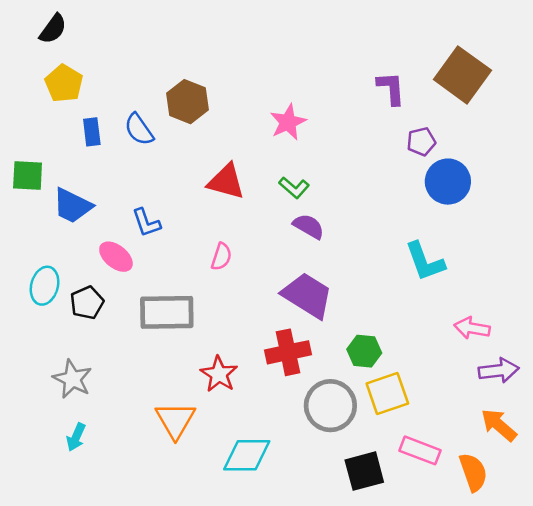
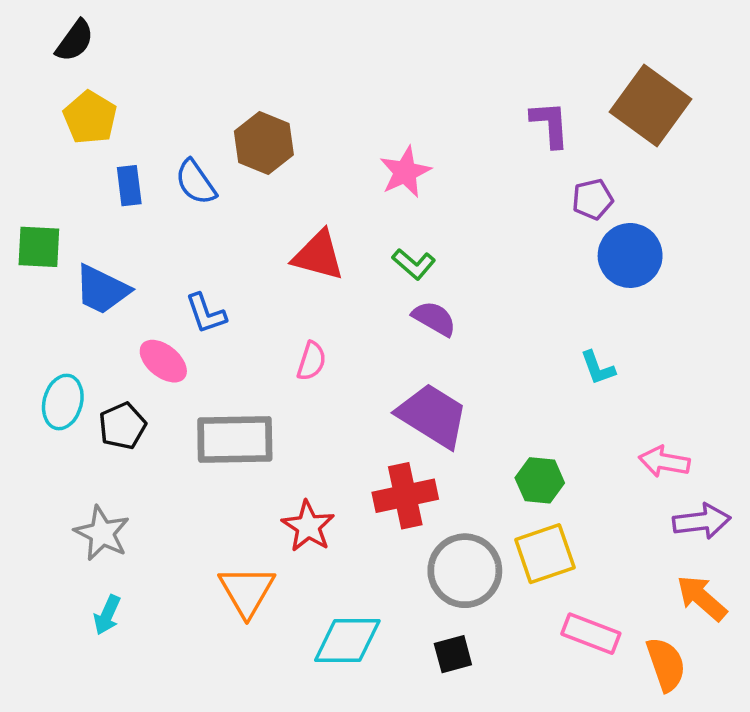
cyan L-shape: (425, 261) -> (598, 368), size x0.6
green hexagon: (364, 351) -> (540, 480), moved
black square: (364, 471) -> (453, 654), moved, size x0.7

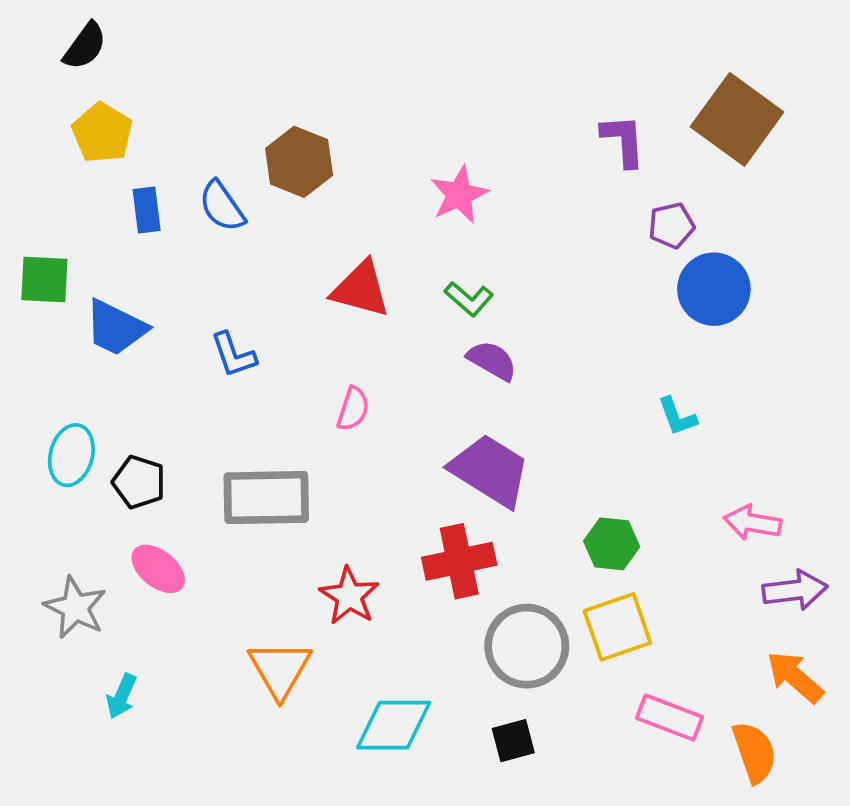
pink ellipse: (163, 361) -> (158, 569), moved
black pentagon: (122, 426) -> (139, 482), turned -30
gray star: (102, 533) -> (75, 608), moved

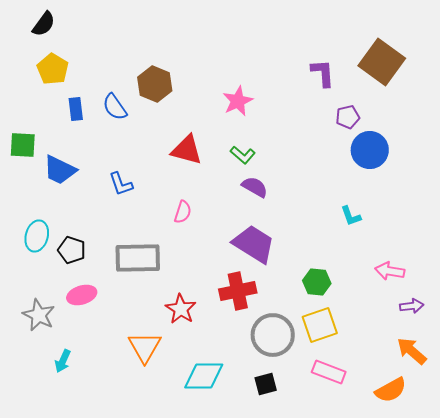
pink ellipse: (158, 569) -> (82, 295), turned -56
purple arrow: (795, 590) -> (412, 306), size x0.7
pink rectangle: (670, 718) -> (329, 372), moved
orange semicircle: (754, 752) -> (391, 390), turned 80

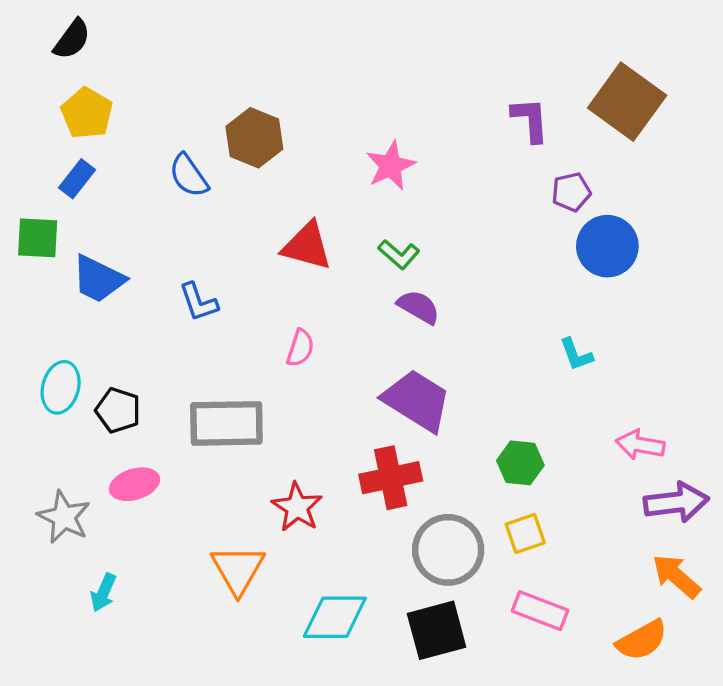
blue rectangle: (76, 109) -> (77, 179), moved, turned 45
purple arrow: (412, 306) -> (676, 502), size x1.6
yellow square: (320, 325) -> (525, 533), size x0.7
black square: (266, 384) -> (437, 630), size x1.6

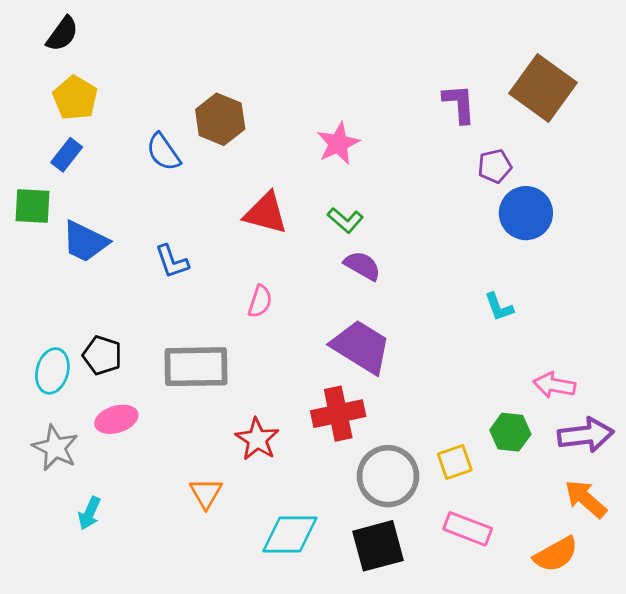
cyan ellipse: (61, 387) -> (52, 371), moved
green hexagon: (520, 463) -> (510, 432), moved
orange triangle: (238, 570) -> (206, 493), size x0.7

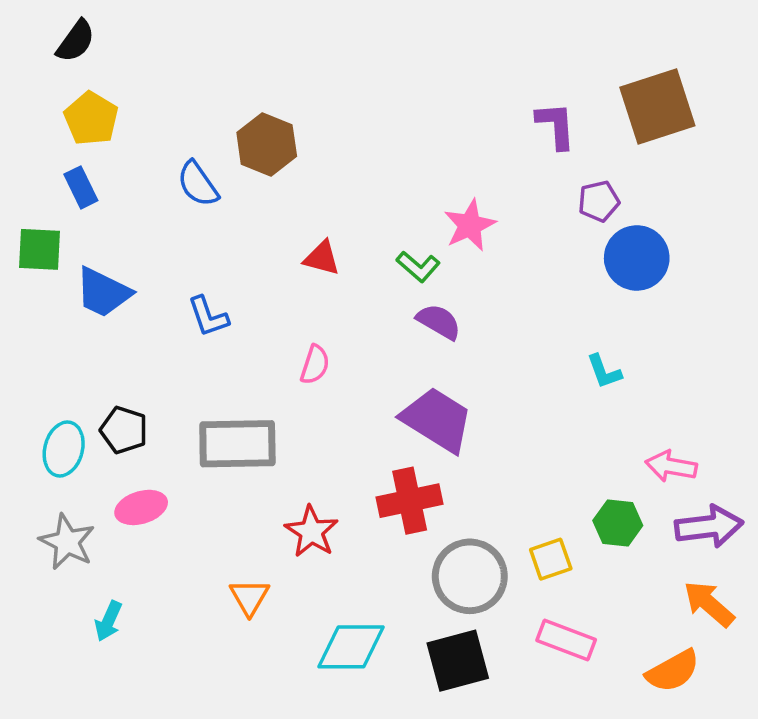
brown square: (543, 88) -> (657, 107), turned 36
pink star: (338, 143) -> (470, 225), moved
blue rectangle: (67, 155) -> (81, 187), turned -64
red triangle: (266, 213) -> (322, 258), size x0.7

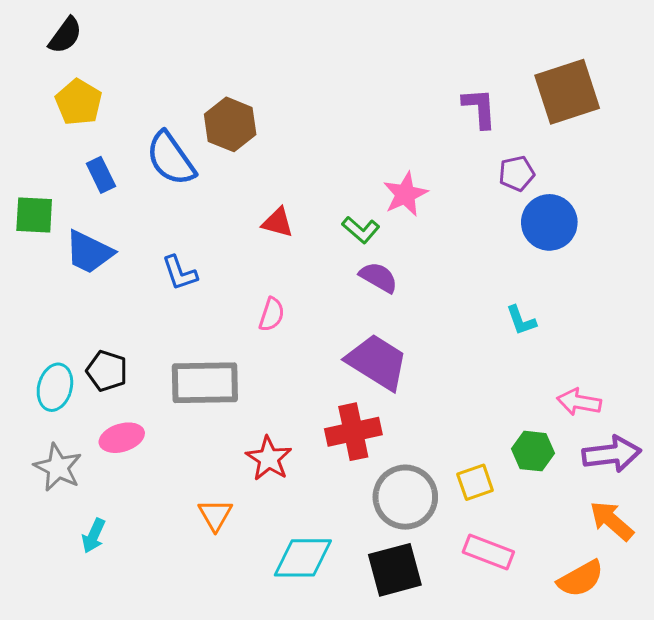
blue semicircle: (198, 184) -> (171, 159), size x1.4
blue rectangle: (81, 187) -> (101, 175), moved

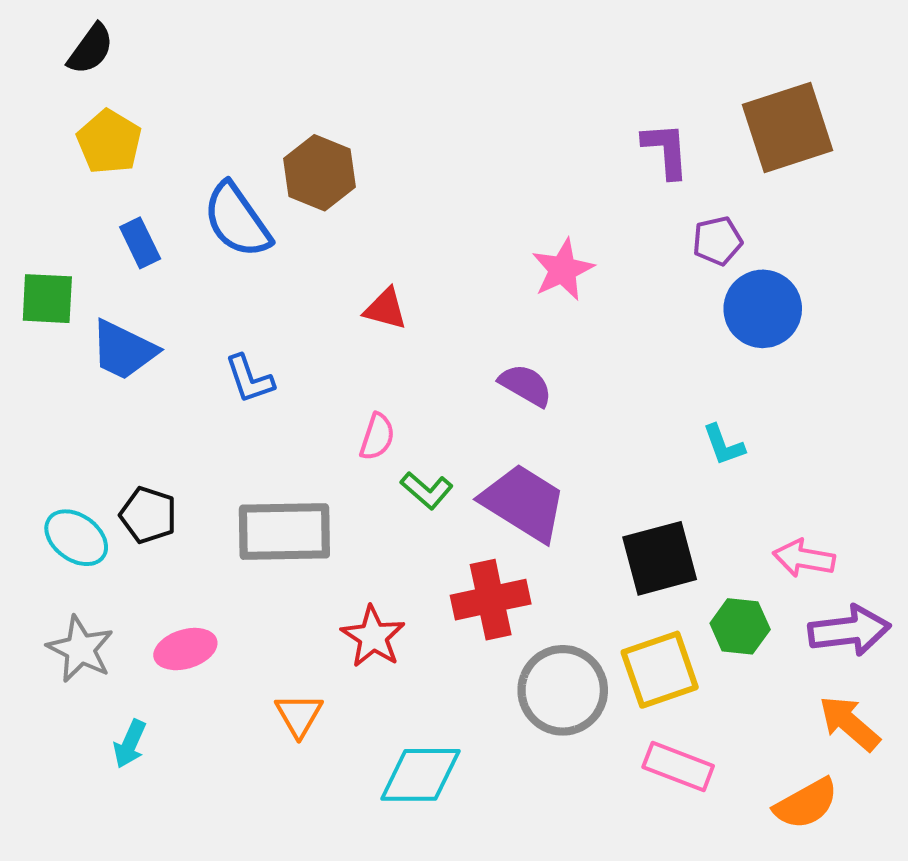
green L-shape: (361, 230) -> (427, 490), moved
cyan ellipse: (55, 387) -> (76, 538), turned -69
pink ellipse: (122, 438) -> (185, 649), moved
yellow square: (475, 482) -> (660, 670), size x1.5
black square: (395, 570) -> (660, 558), moved

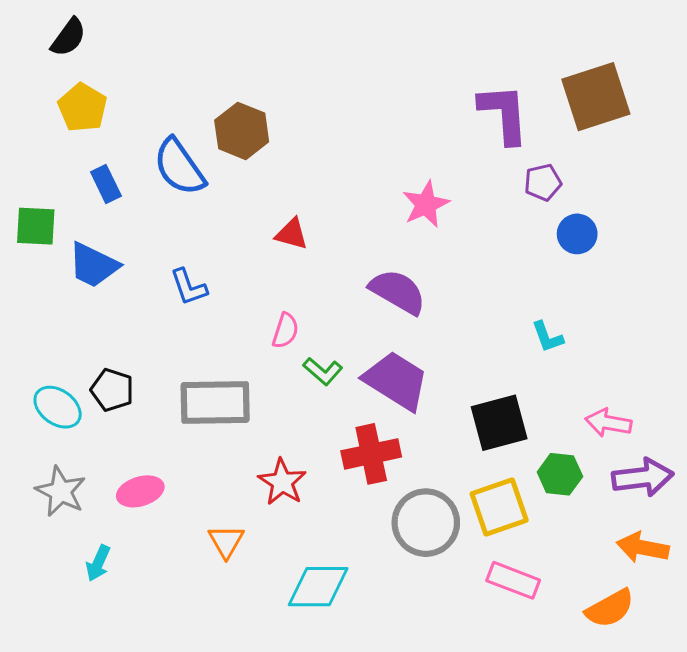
purple L-shape: (666, 150) -> (504, 114), size x1.4
blue circle: (763, 309) -> (577, 234), size x0.7
purple semicircle: (526, 385) -> (398, 292), size x1.4
orange arrow: (849, 723) -> (643, 548), turned -30

